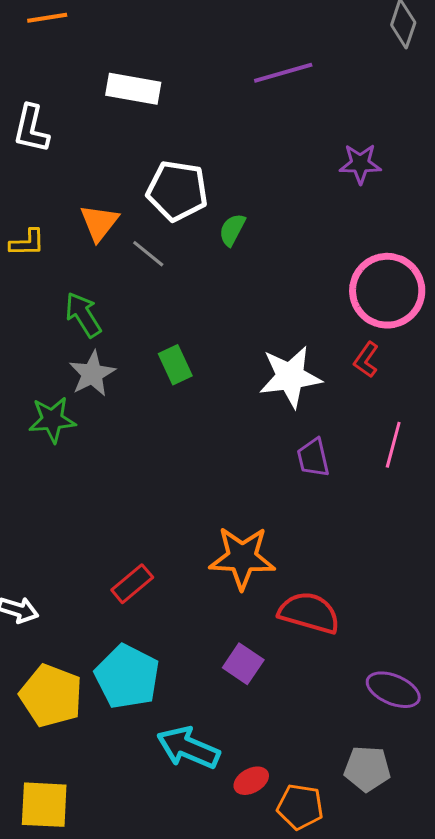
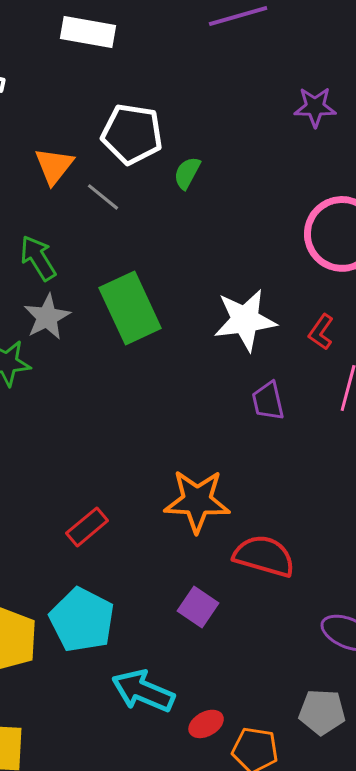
red L-shape: (366, 360) -> (321, 332), moved
green rectangle: (175, 365) -> (130, 308), size x1.8

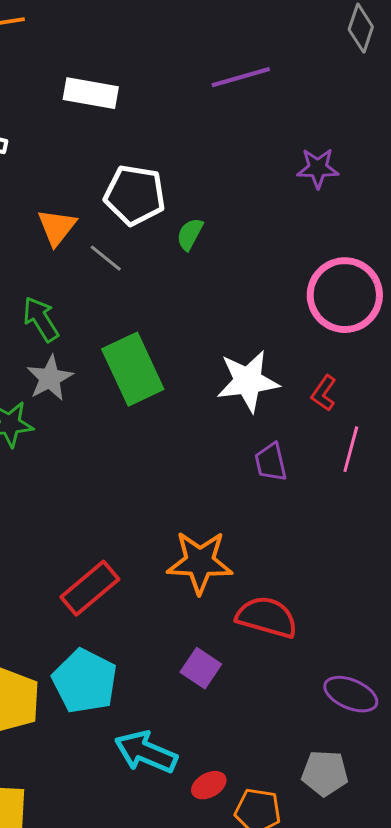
red rectangle: (87, 527) -> (90, 588), size x1.4

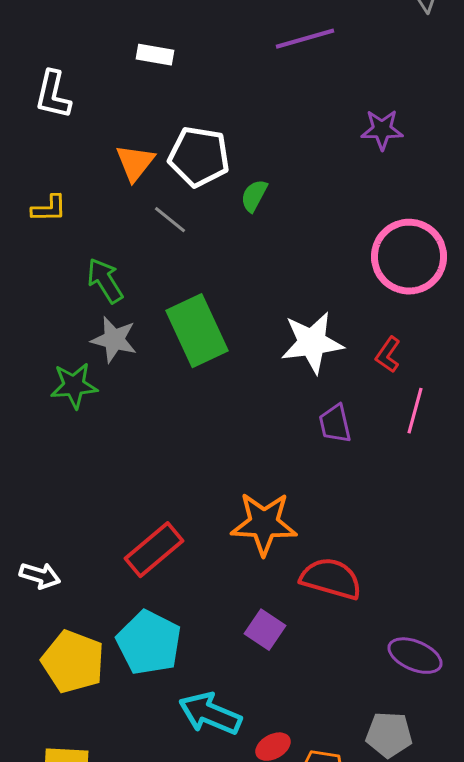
white rectangle: (91, 93) -> (155, 55), size x0.7
orange triangle: (57, 227) -> (135, 163), moved
gray star: (50, 378) -> (114, 340), turned -30

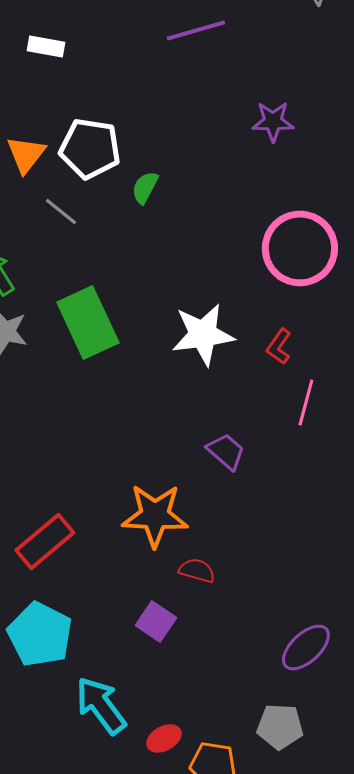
purple trapezoid: (335, 424) -> (226, 451), moved, turned 144
red semicircle: (331, 579) -> (197, 570), moved, size x0.6
purple ellipse: (415, 656) -> (306, 647), turned -66
cyan arrow: (210, 714) -> (101, 705), turned 30

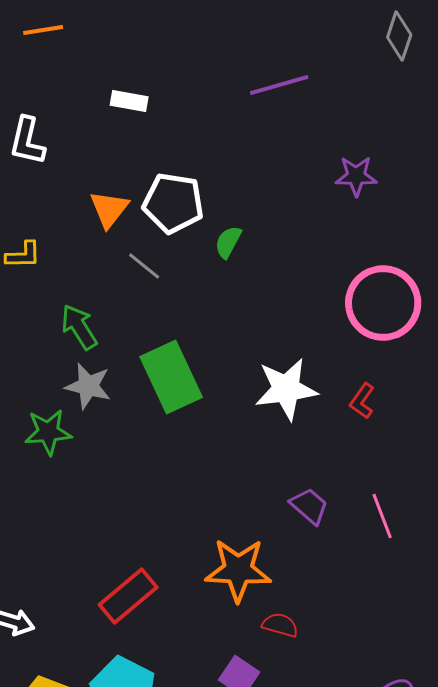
pink line: (306, 402) -> (382, 516), moved, turned -36

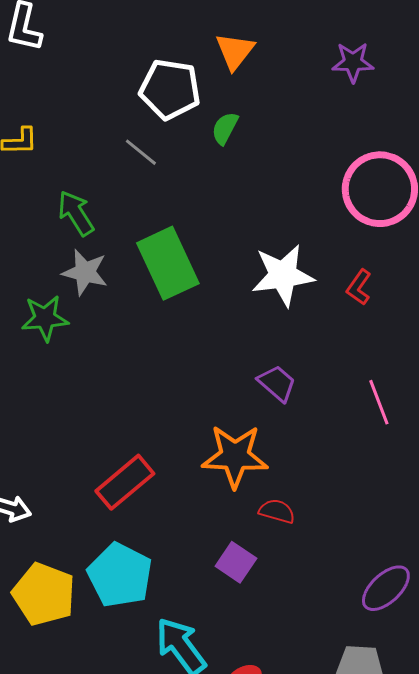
orange triangle: (109, 209) -> (235, 51), moved
purple trapezoid: (309, 506) -> (277, 383), moved

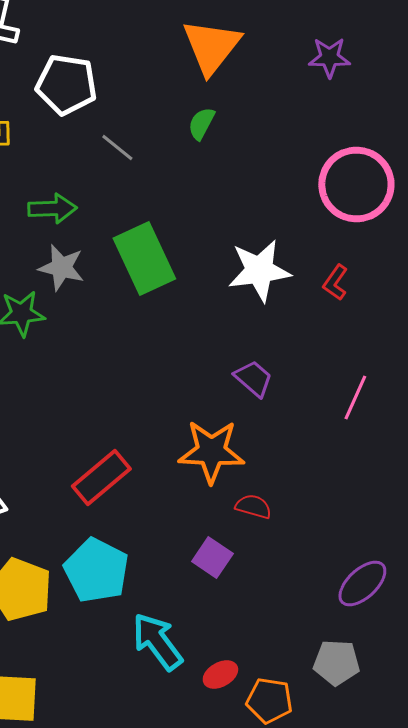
orange triangle: (235, 51) -> (211, 46), size x1.5
white pentagon: (170, 89) -> (66, 84), moved
green arrow: (76, 213) -> (52, 208), turned 120
pink line: (379, 402) -> (355, 398), turned 45

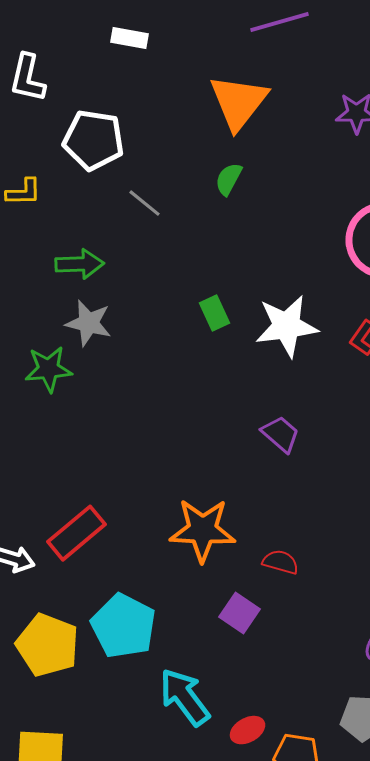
green rectangle: (144, 258) -> (215, 313), moved, size x0.5
orange star: (211, 452) -> (203, 530), moved
red rectangle: (101, 478) -> (77, 533), moved

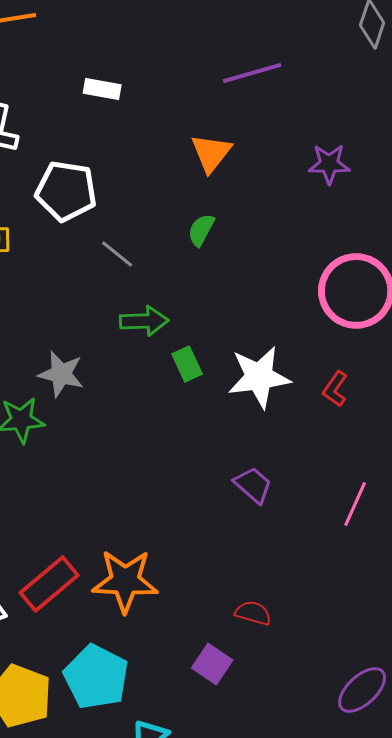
orange triangle: (239, 102) -> (211, 153), size x0.7
green arrow: (80, 264) -> (144, 321), moved
orange star: (203, 530) -> (125, 581), moved

